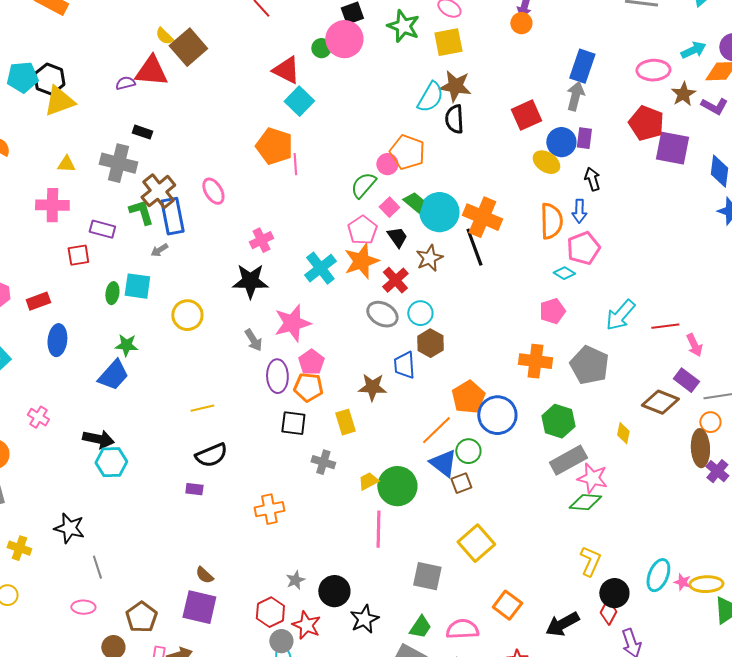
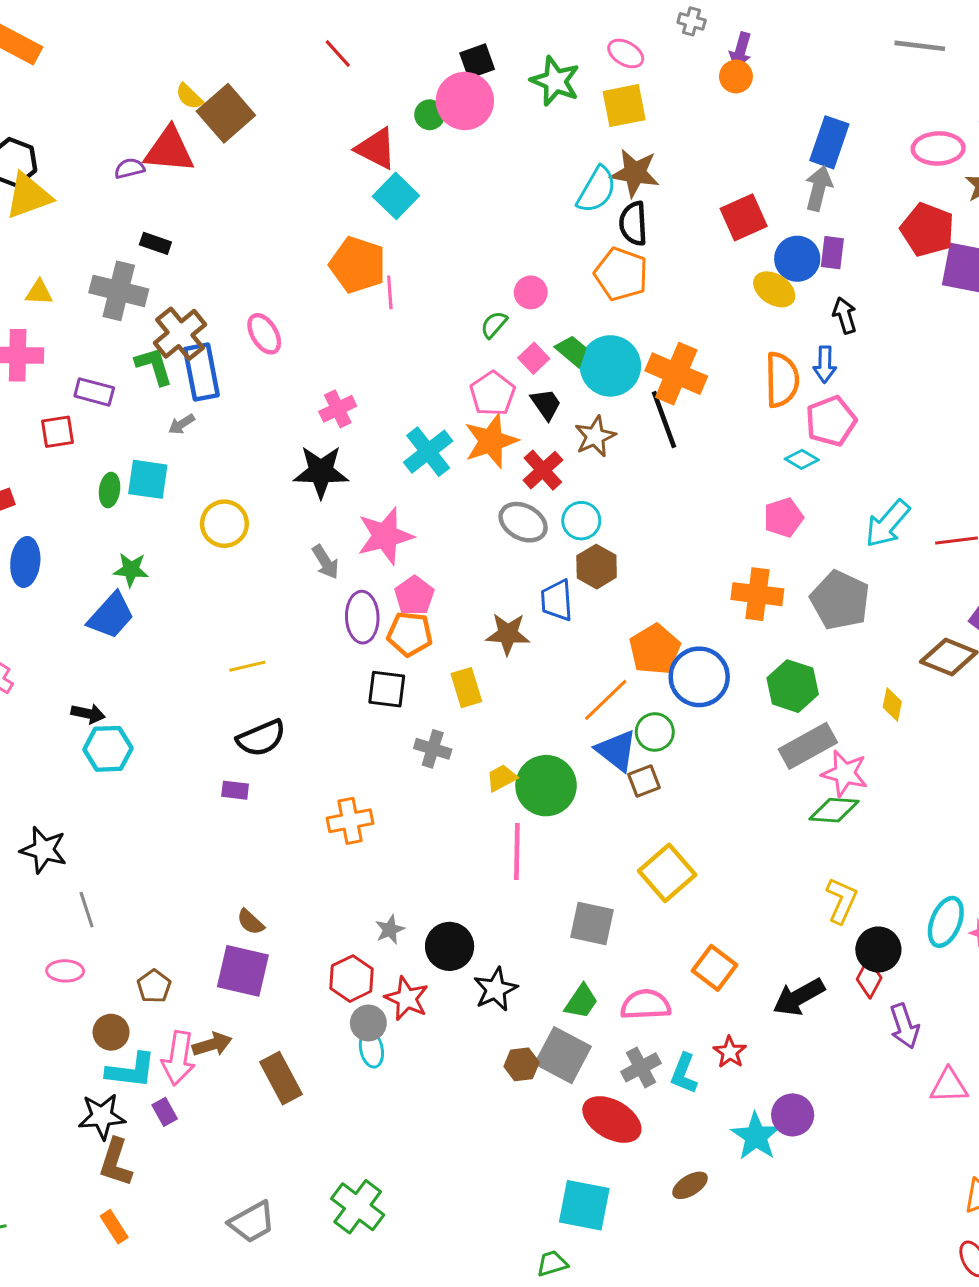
orange pentagon: (407, 152) -> (621, 274), moved
green semicircle: (363, 185) -> (494, 325), size x0.7
black arrow: (98, 439) -> (88, 714), size x0.7
brown pentagon: (141, 617) -> (154, 986), size x0.7

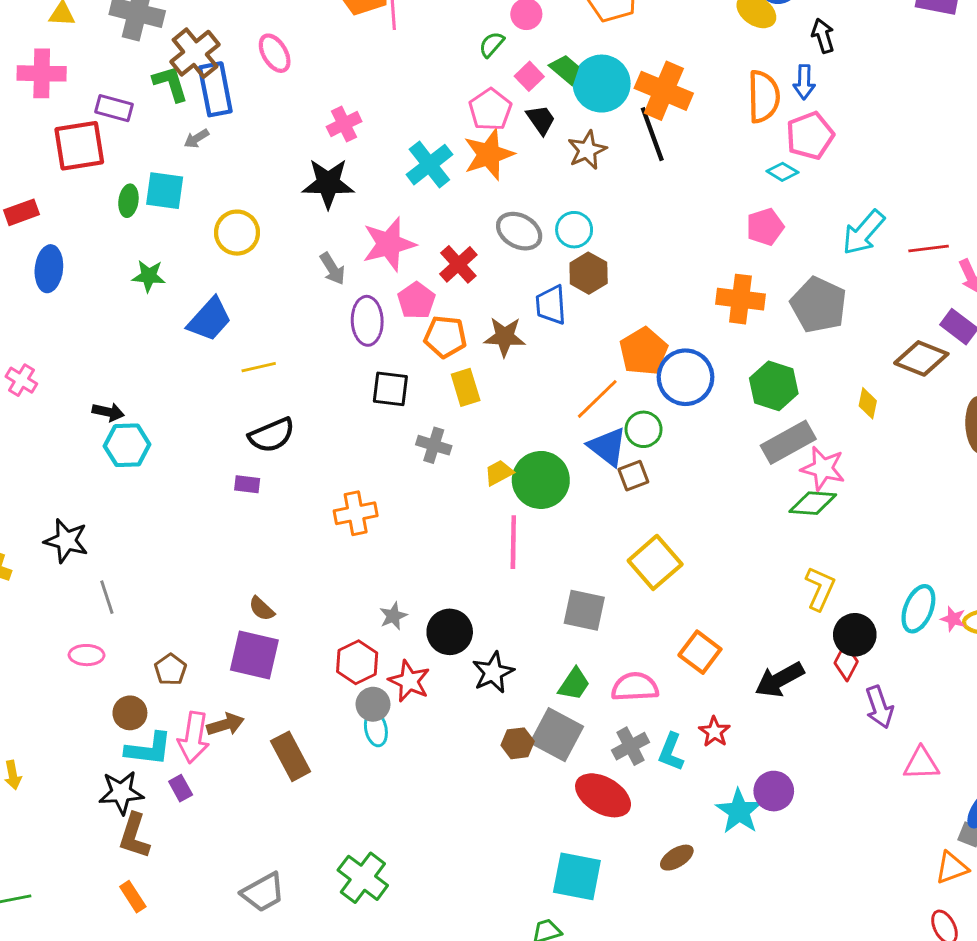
red square: (57, 432) -> (79, 146), size x1.6
red cross: (543, 470) -> (458, 264), moved
blue trapezoid: (111, 616) -> (209, 319), moved
orange pentagon: (410, 634) -> (445, 337), moved

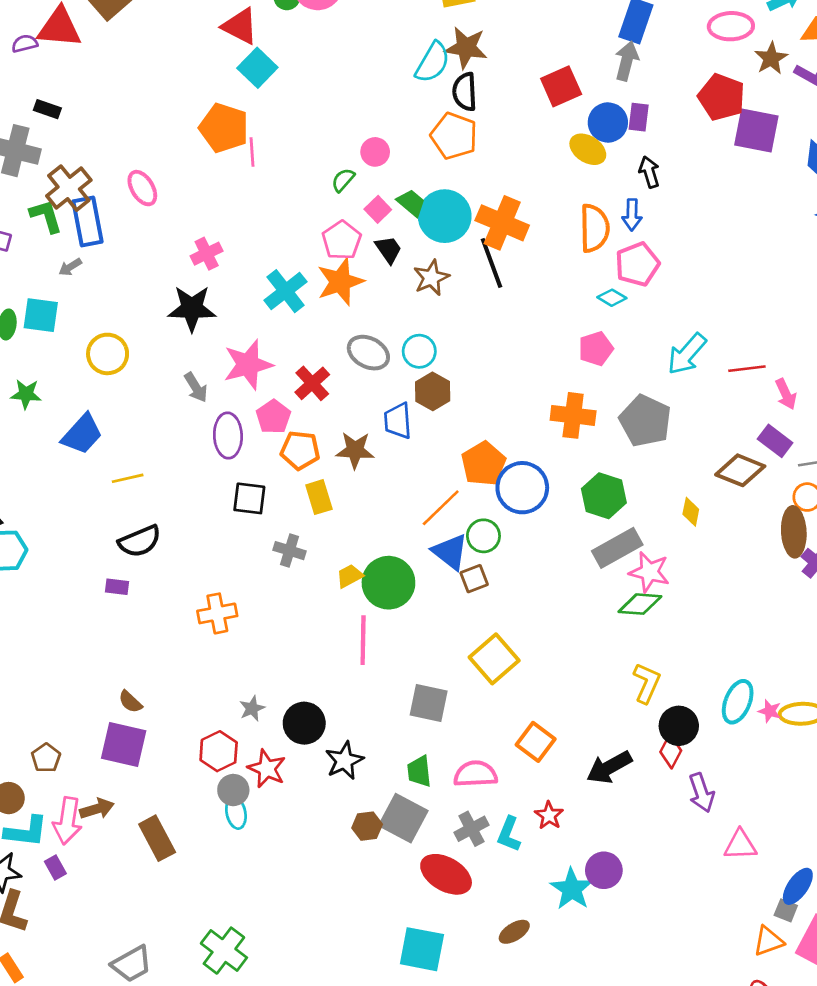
green trapezoid: (574, 684) -> (419, 771), turned 140

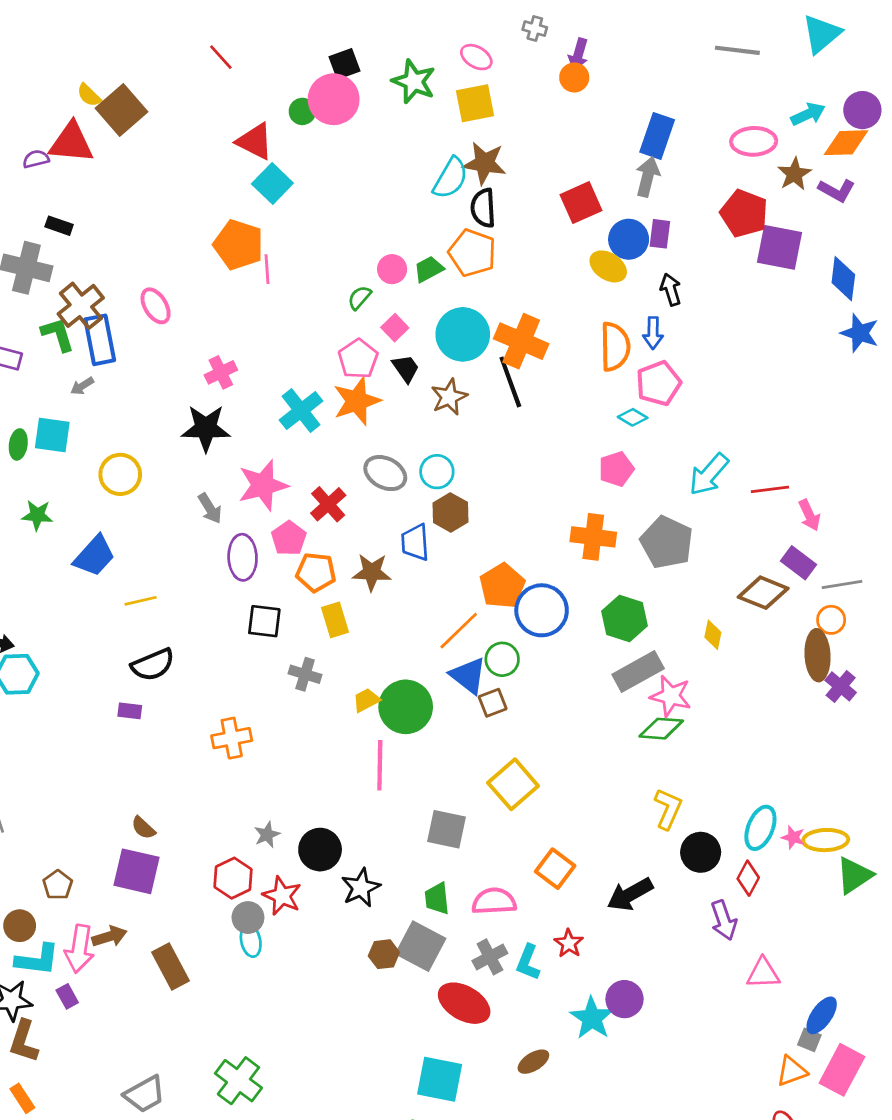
green trapezoid: (411, 203) -> (429, 269), moved, turned -68
red diamond: (671, 751) -> (748, 878), moved

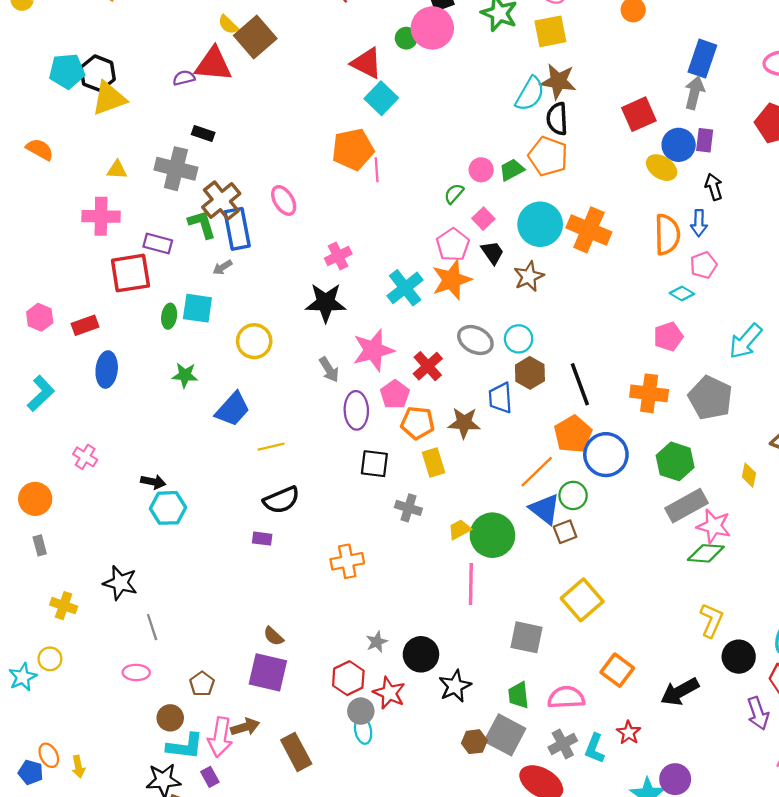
orange pentagon: (238, 245) -> (353, 149), turned -30
black line: (510, 382) -> (580, 384), moved
pink pentagon: (658, 383) -> (704, 265), size x0.7

